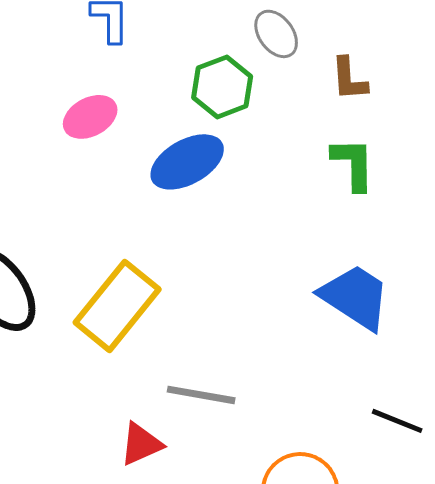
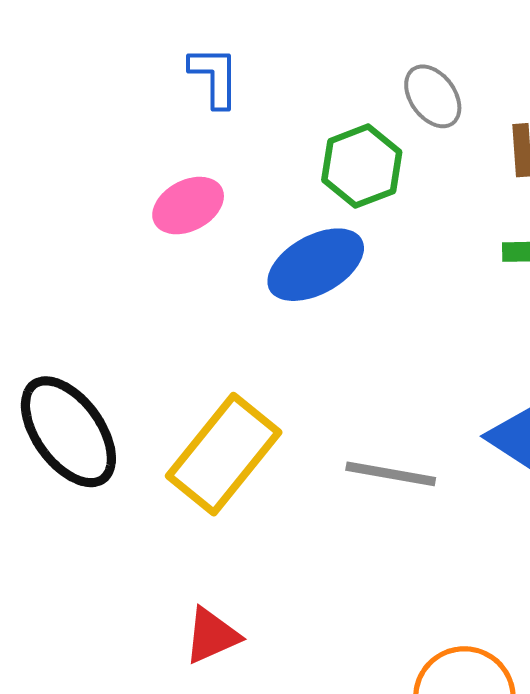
gray line: (201, 395) -> (391, 474), moved
red triangle: (141, 444) -> (212, 636), moved

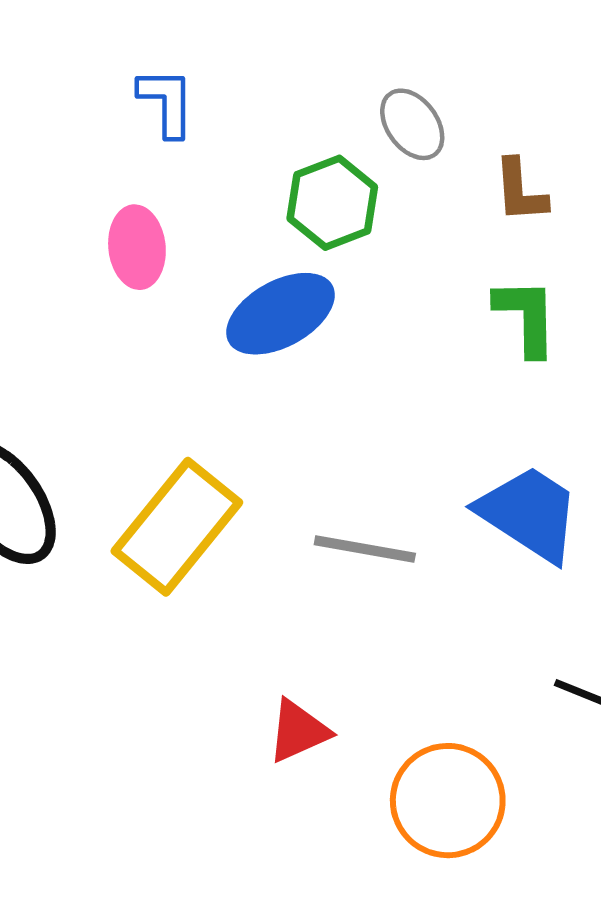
pink ellipse: (188, 206) -> (137, 247), turned -68
red triangle: (212, 636) -> (298, 731), moved

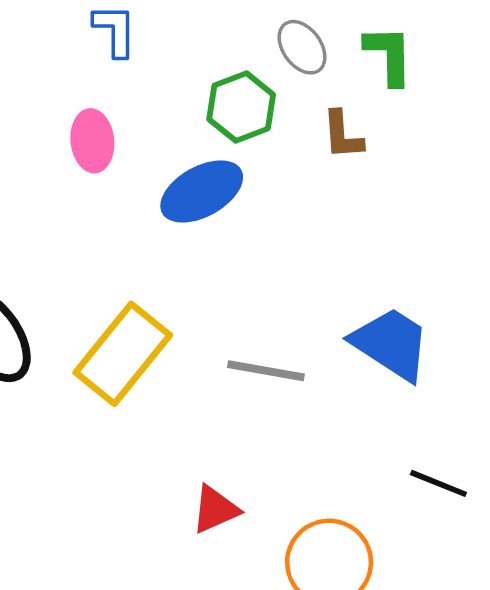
brown L-shape: (520, 191) -> (343, 135), moved
green L-shape: (526, 317) -> (389, 55), moved

